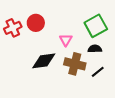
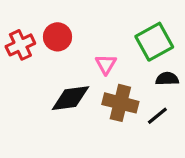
black semicircle: (95, 49) -> (167, 79), moved

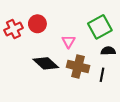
black diamond: (70, 98) -> (46, 63), turned 50
black line: (157, 116) -> (102, 75), turned -40

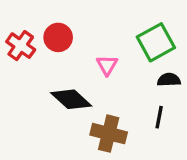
red cross: (13, 29) -> (21, 46), turned -30
brown cross: (78, 66) -> (109, 134), moved

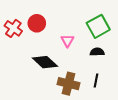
black semicircle: (169, 80) -> (97, 52), moved
black line: (159, 117) -> (96, 81), moved

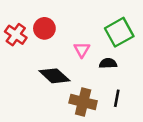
black semicircle: (97, 52) -> (108, 63), moved

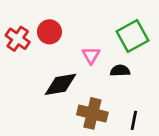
black diamond: (54, 76) -> (61, 84), turned -52
black line: (117, 98) -> (134, 120), moved

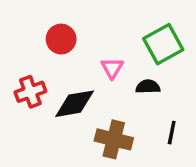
red cross: (18, 39) -> (30, 92), moved, turned 35
black line: (134, 120) -> (172, 133), moved

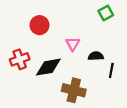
green square: (163, 44) -> (106, 13), moved, size x0.6
black line: (172, 133) -> (111, 70), moved

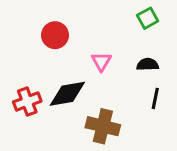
black semicircle: (96, 56) -> (148, 64), moved
red cross: (20, 59) -> (27, 102), moved

